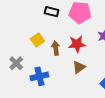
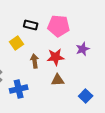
yellow square: (37, 40) -> (17, 43), moved
brown triangle: (79, 67) -> (58, 80), turned 32

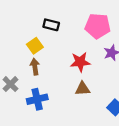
pink pentagon: (59, 26) -> (98, 26), moved
brown arrow: (35, 61) -> (35, 67), moved

